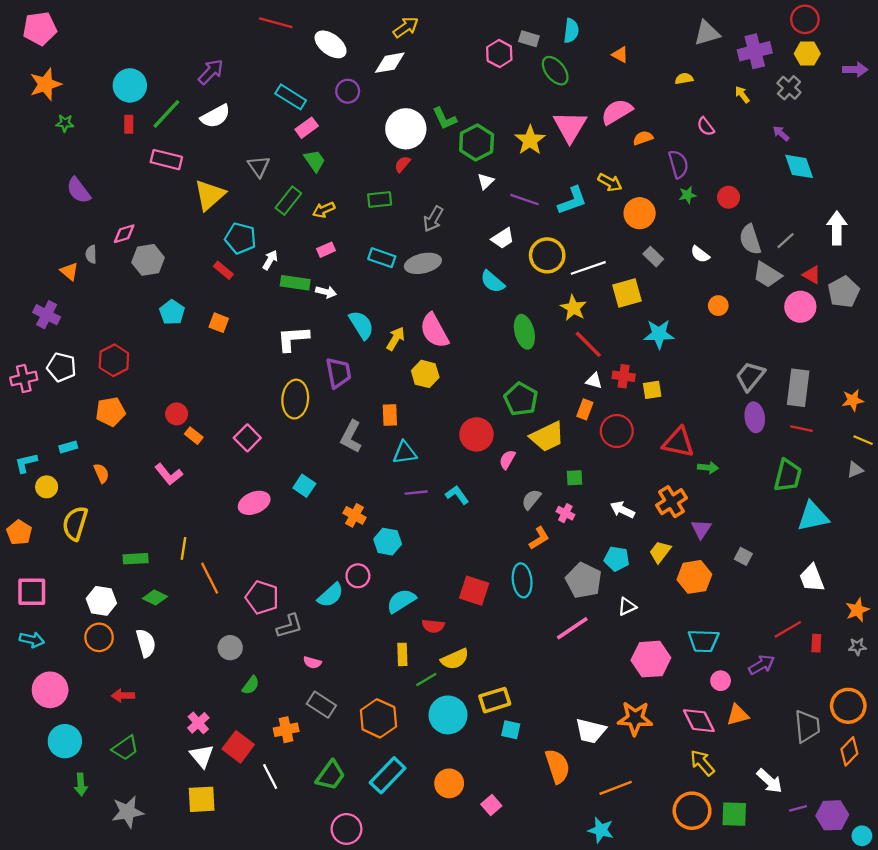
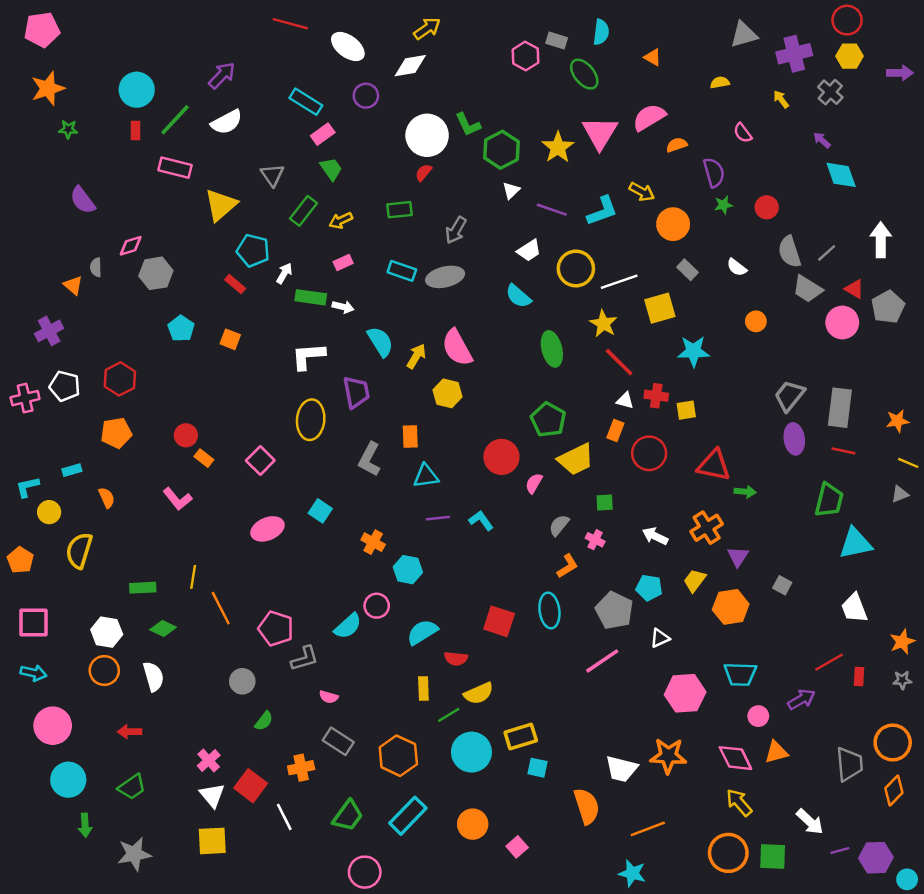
purple cross: (47, 315) -> (49, 331), turned 35

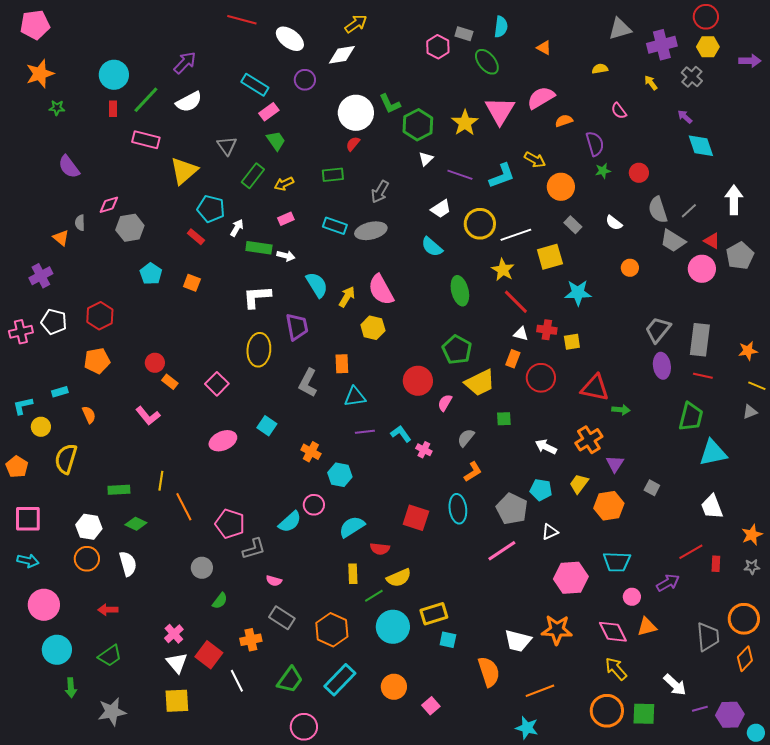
pink cross: (595, 540) -> (424, 450), moved

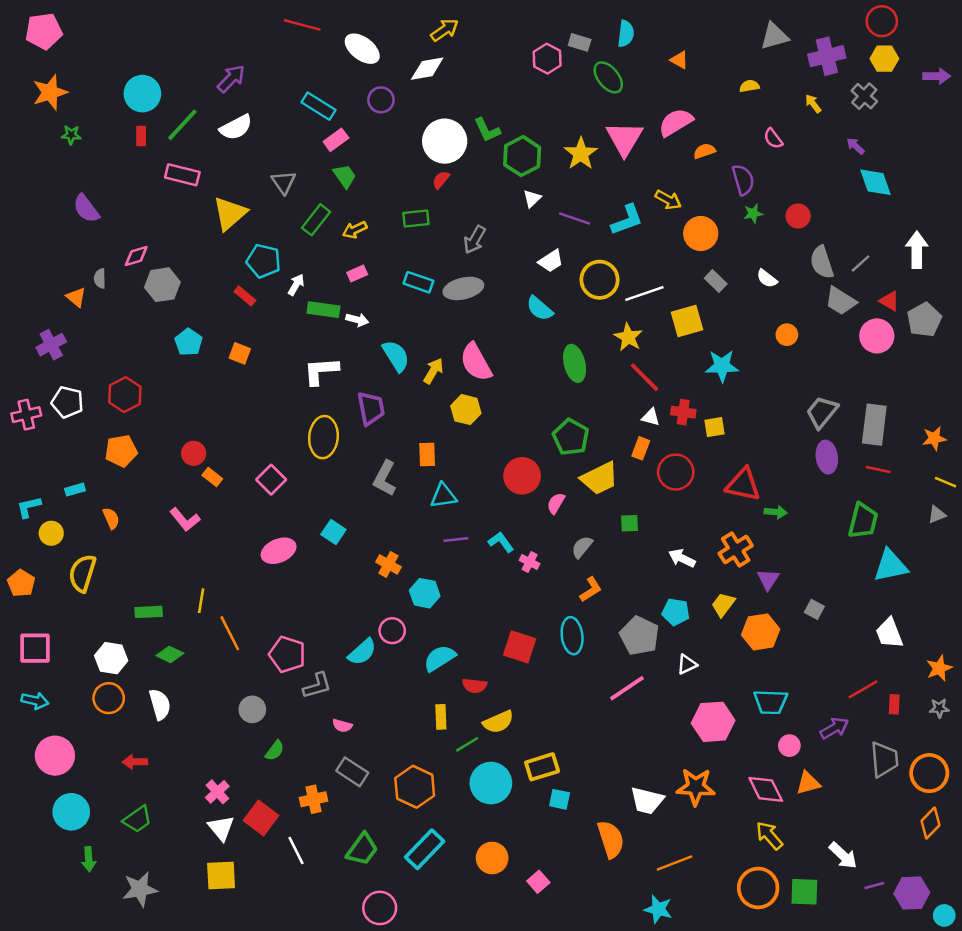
gray trapezoid: (708, 637) -> (884, 759), moved

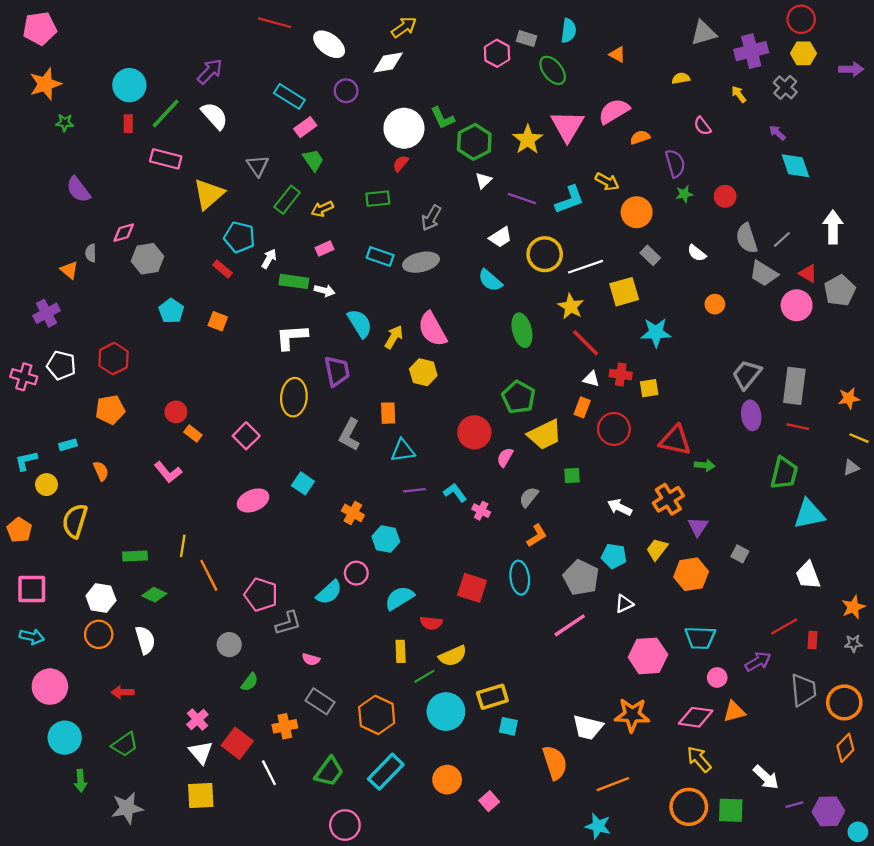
white semicircle: (236, 127) -> (214, 116), turned -104
pink cross: (26, 415) -> (24, 377), turned 30
pink diamond: (766, 789) -> (696, 717), turned -56

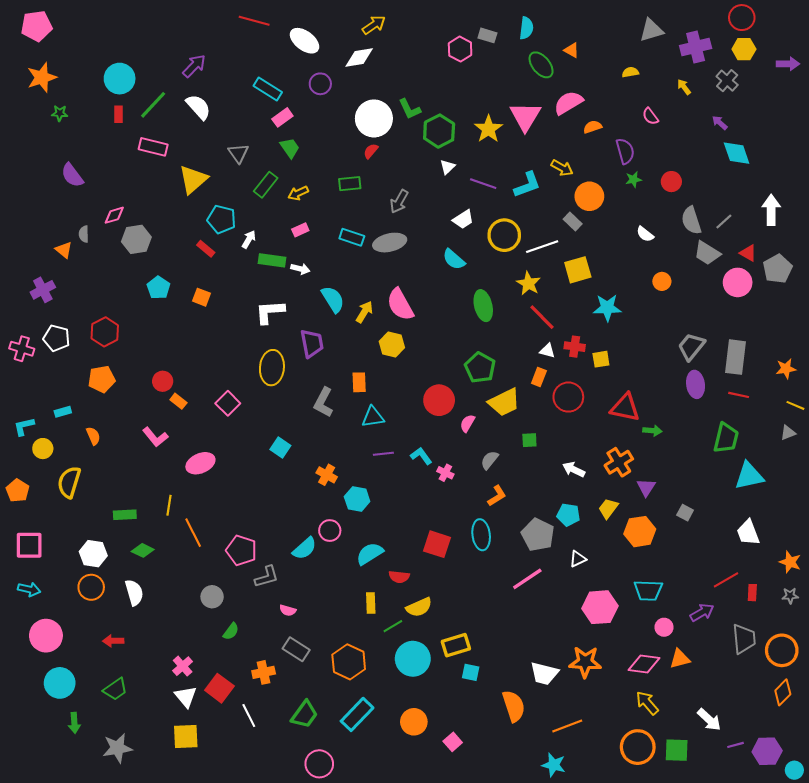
green ellipse: (553, 70) -> (541, 65), moved
gray rectangle: (650, 255) -> (573, 221), moved
pink ellipse: (253, 500) -> (200, 463), moved
orange star: (853, 607) -> (790, 562), turned -30

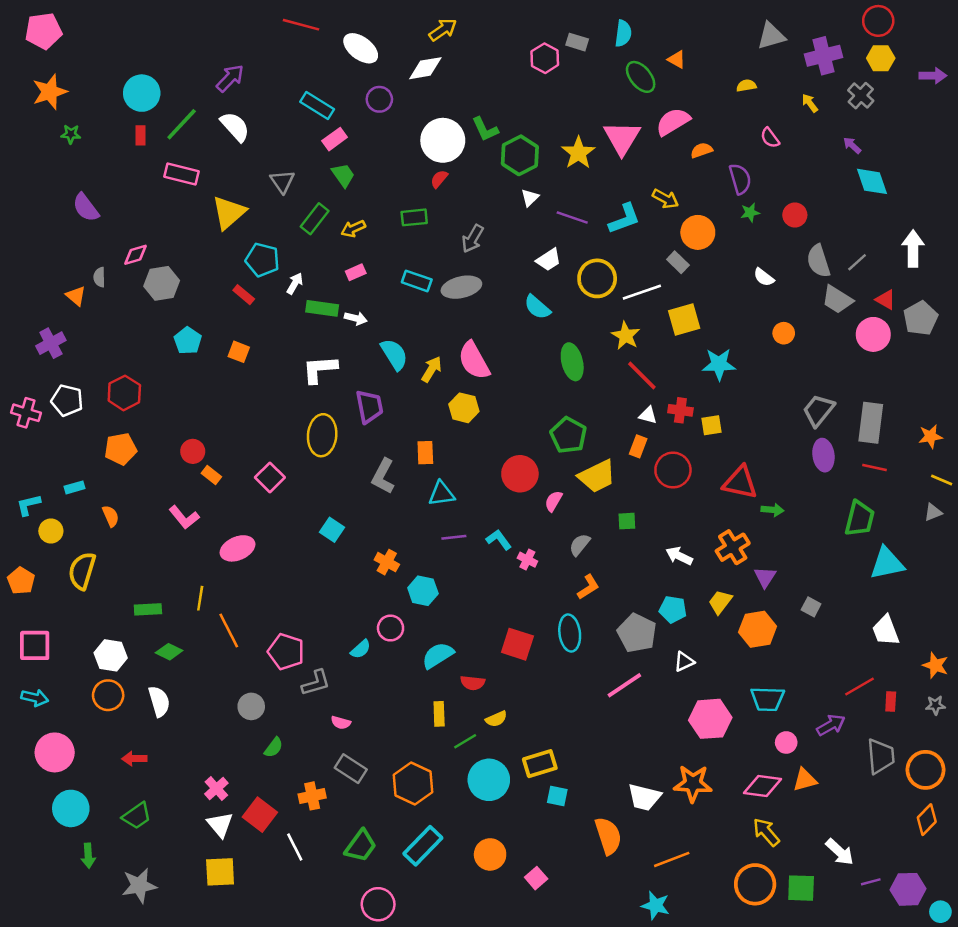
cyan semicircle: (305, 548) -> (361, 649), size x0.7
yellow semicircle: (419, 607) -> (496, 719), size x0.7

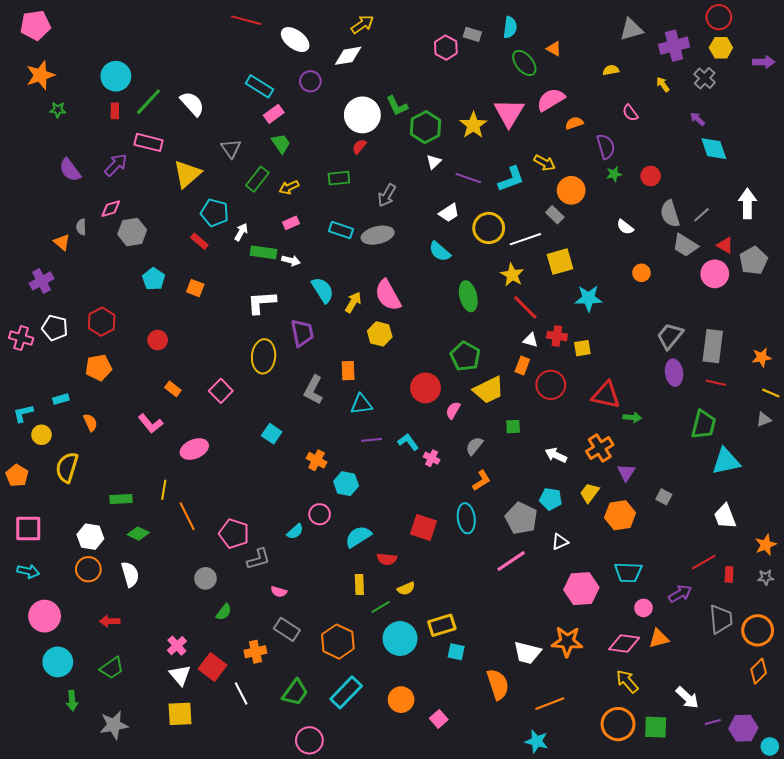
purple arrow: (230, 78) -> (116, 165), moved
red circle: (193, 451) -> (158, 340), moved
orange star: (935, 665) -> (766, 545), turned 30

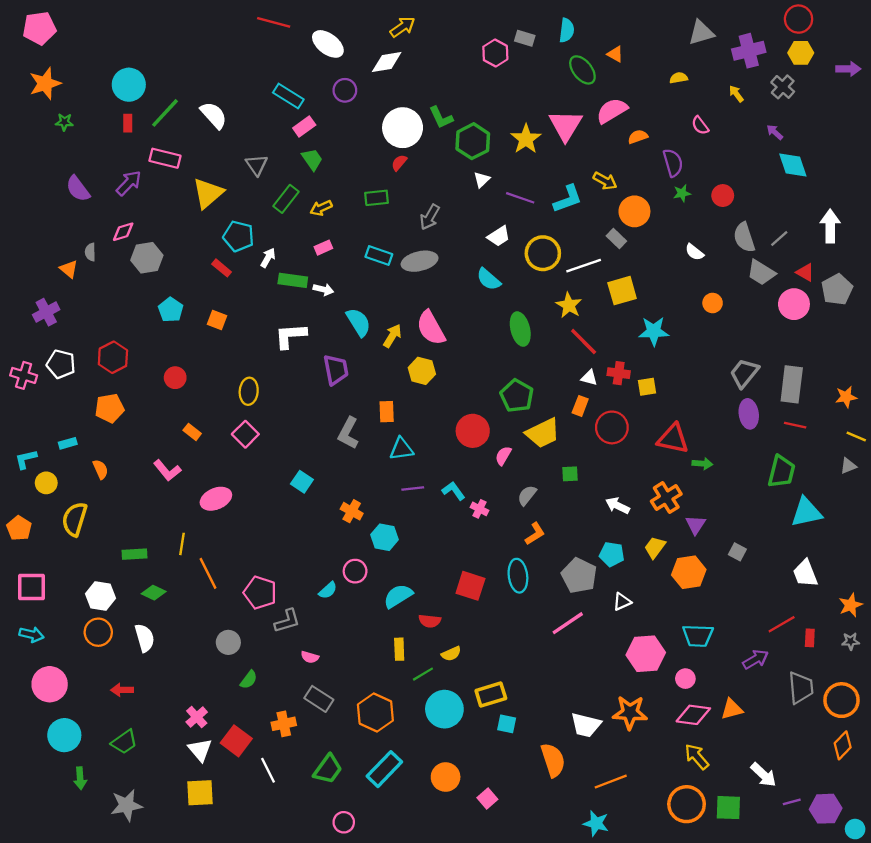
yellow ellipse: (264, 356) -> (249, 391), moved, size x0.7
pink circle: (643, 608) -> (685, 679), moved
pink circle: (309, 740) -> (344, 822), size x0.7

